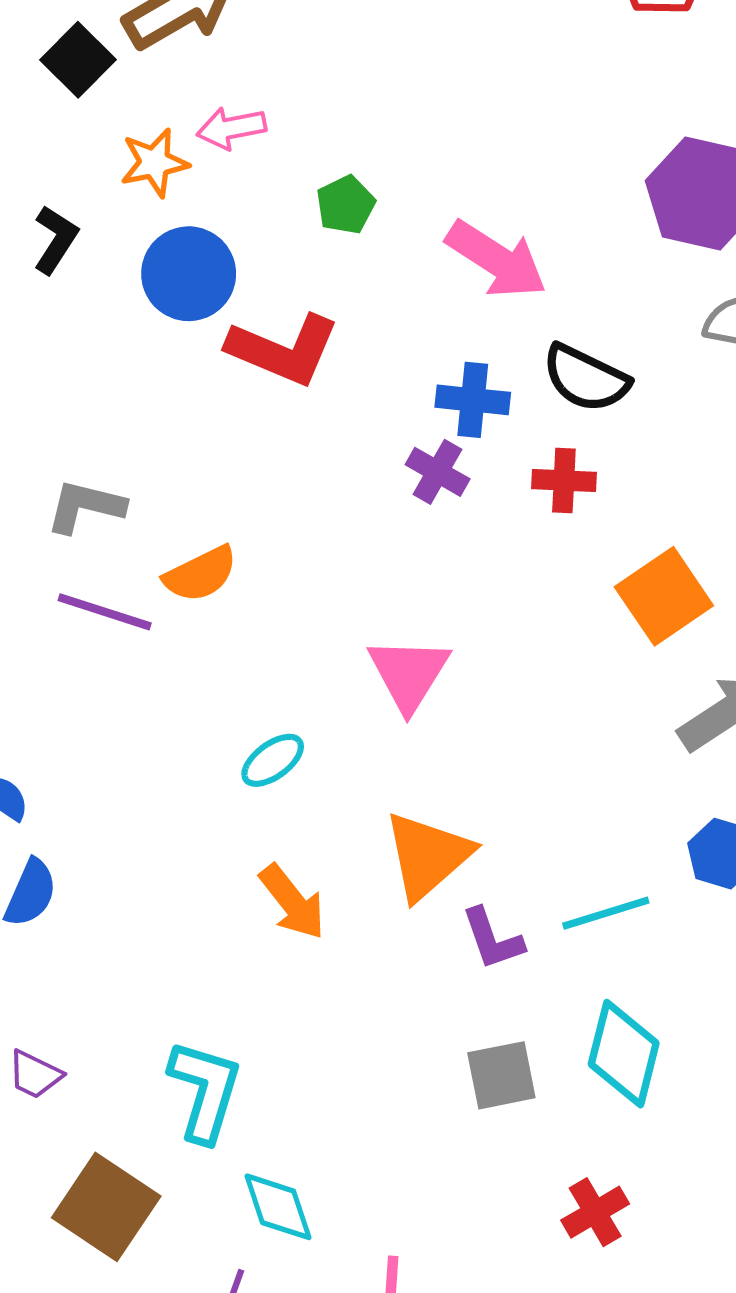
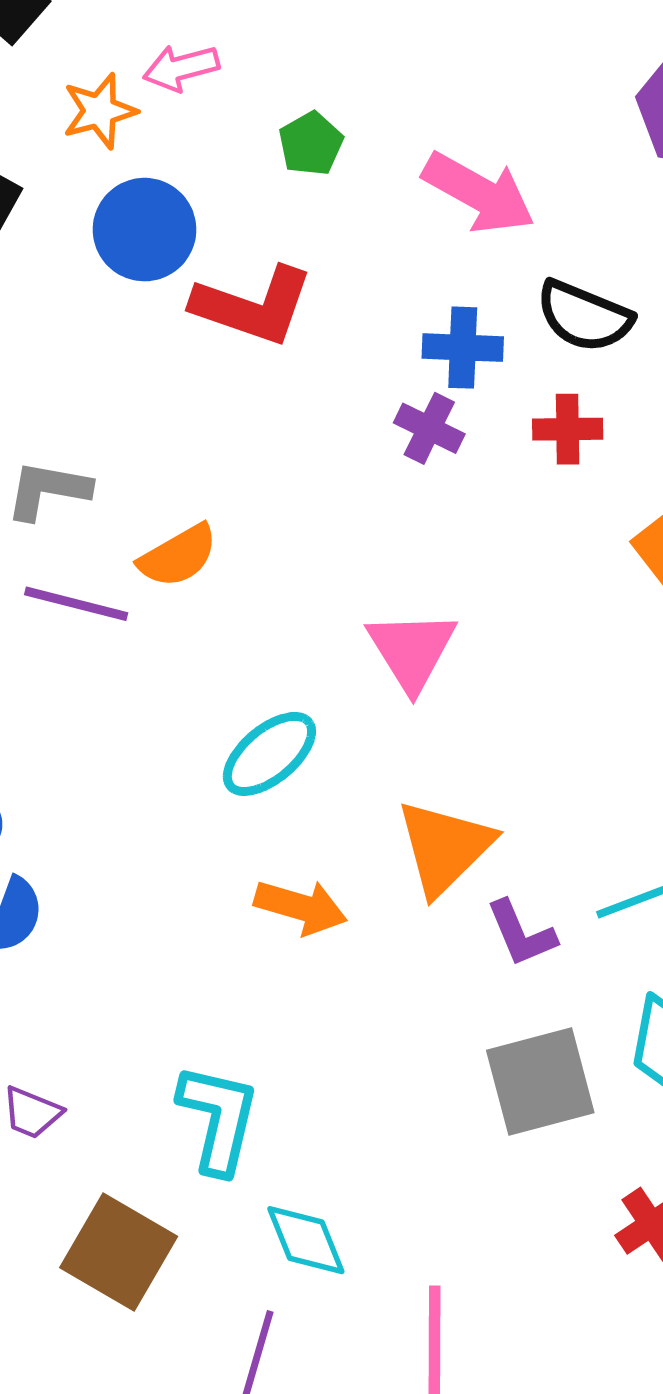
cyan ellipse: (273, 760) -> (269, 754), size x1.4
orange arrow: (292, 902) -> (301, 907), turned -32
gray square: (501, 1075) -> (540, 1082), size x1.4

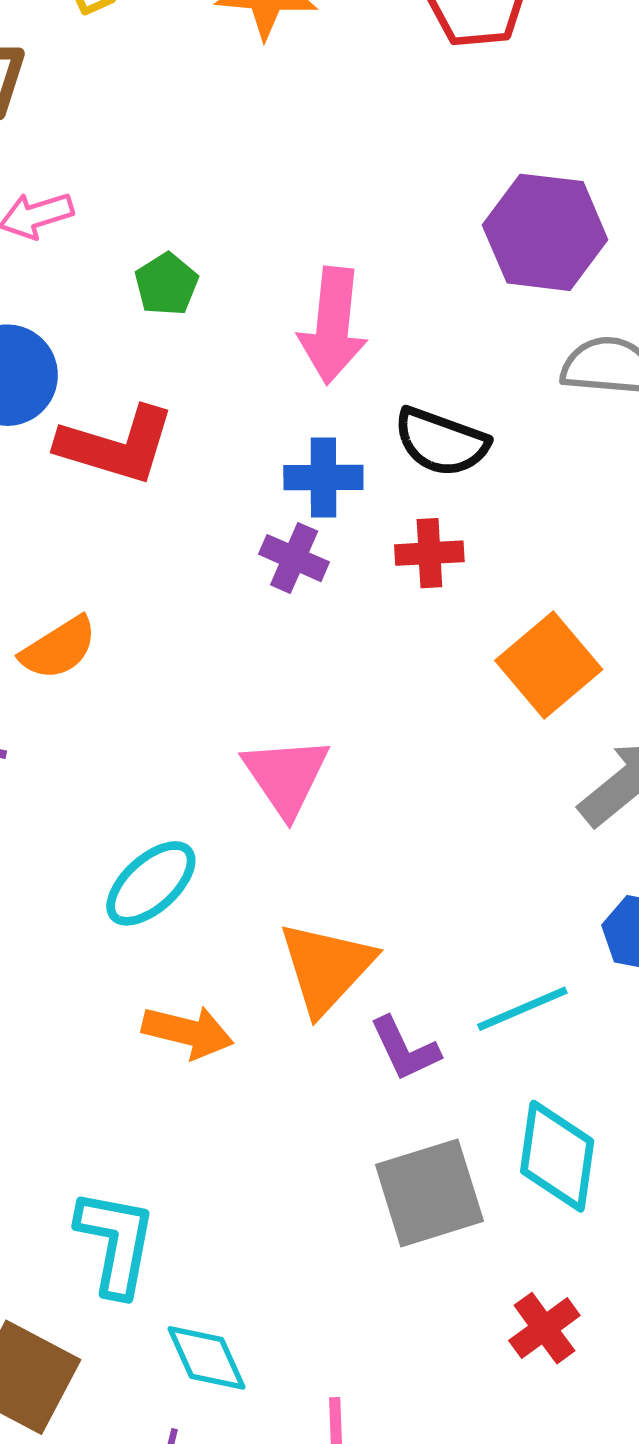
pink arrow: (479, 193) -> (333, 326), turned 69
orange semicircle: (178, 556) -> (59, 648), moved

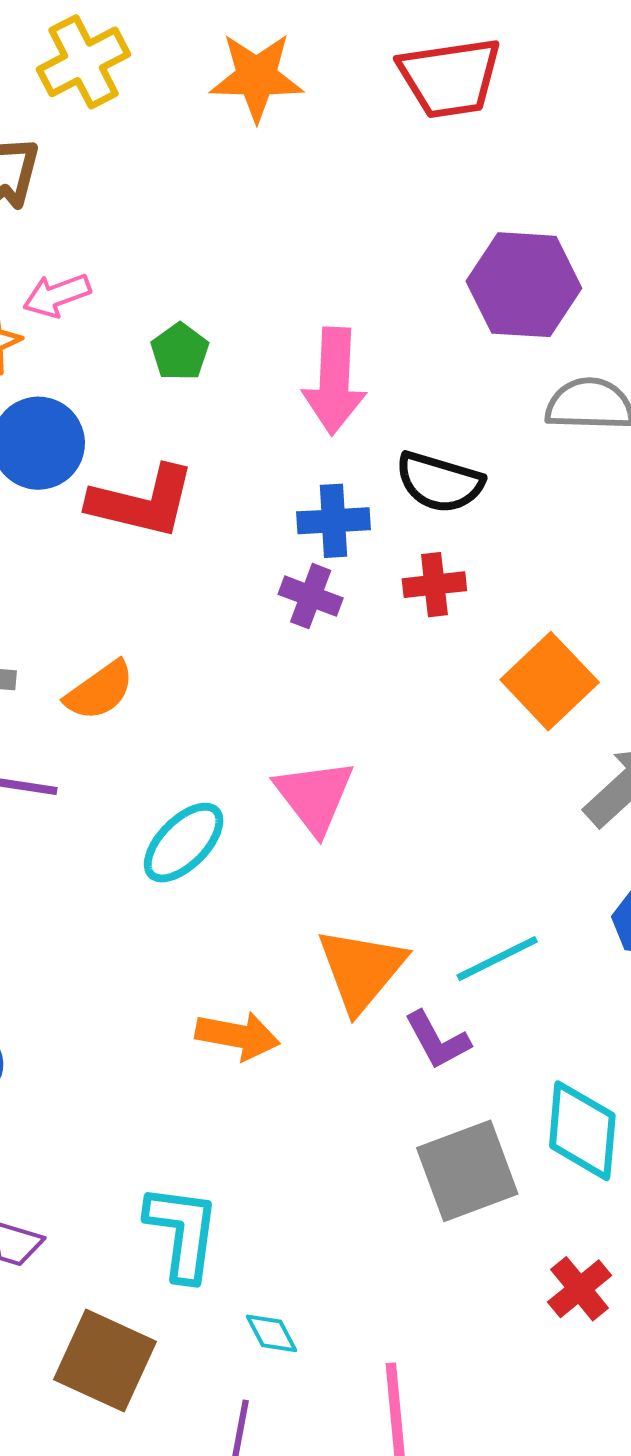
cyan ellipse: (151, 883) -> (184, 843), moved
cyan line: (522, 1009) -> (497, 959), moved
cyan diamond: (207, 1358) -> (271, 1333), size x0.7

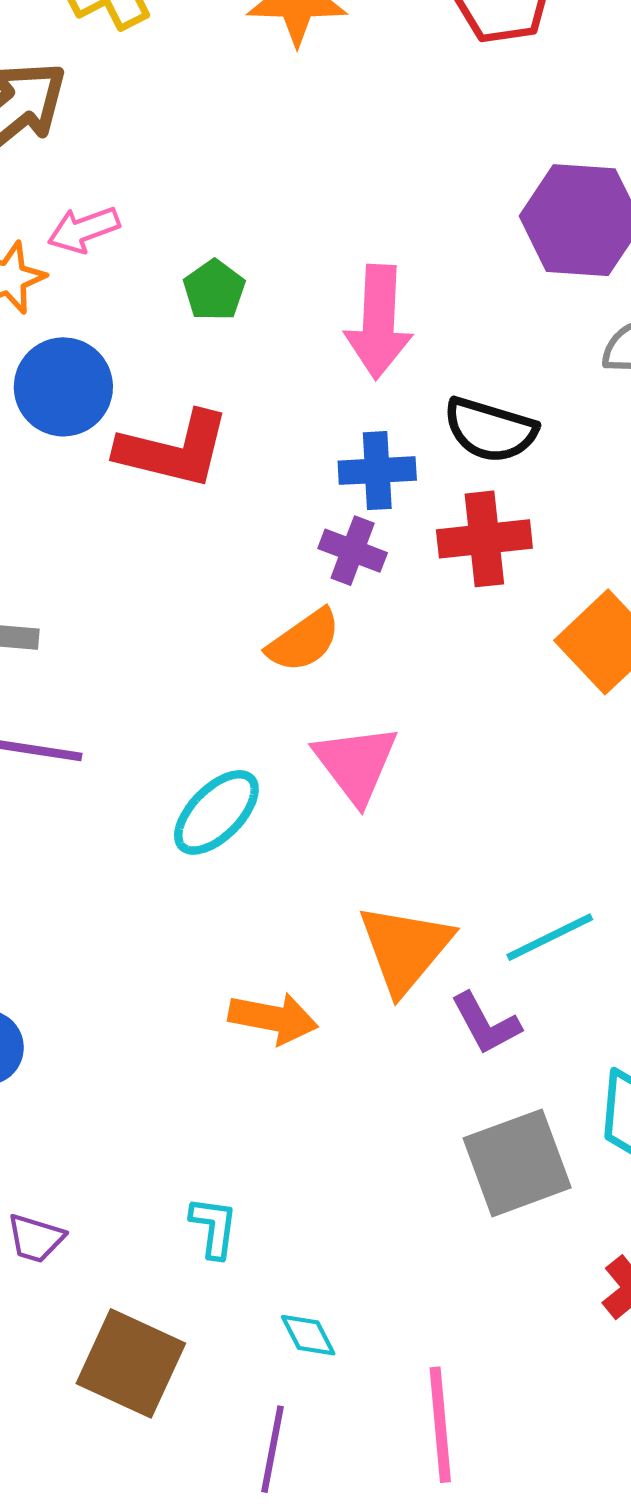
red cross: (434, 585) -> (484, 539), size x1.4
orange semicircle: (100, 691) -> (304, 641), moved
cyan L-shape: (182, 1232) -> (214, 1227), size x0.6

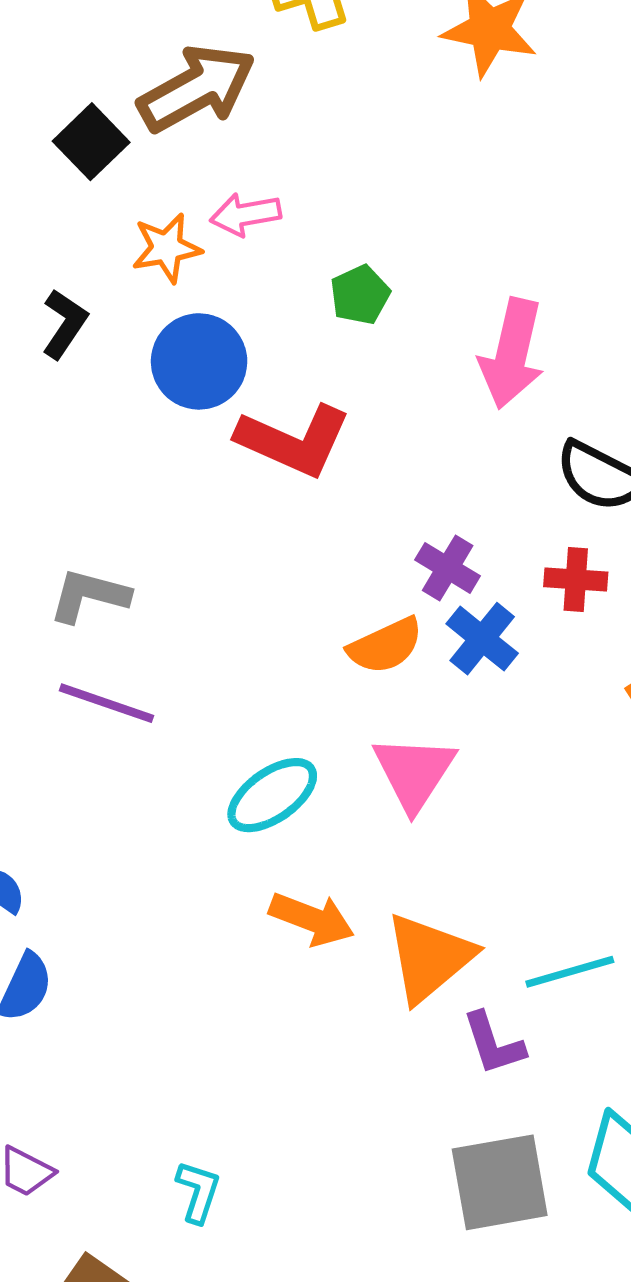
blue cross: (377, 471) -> (482, 639), moved, turned 32
red cross: (484, 539) -> (576, 579), size x0.7
orange arrow: (273, 1018) -> (312, 919), moved

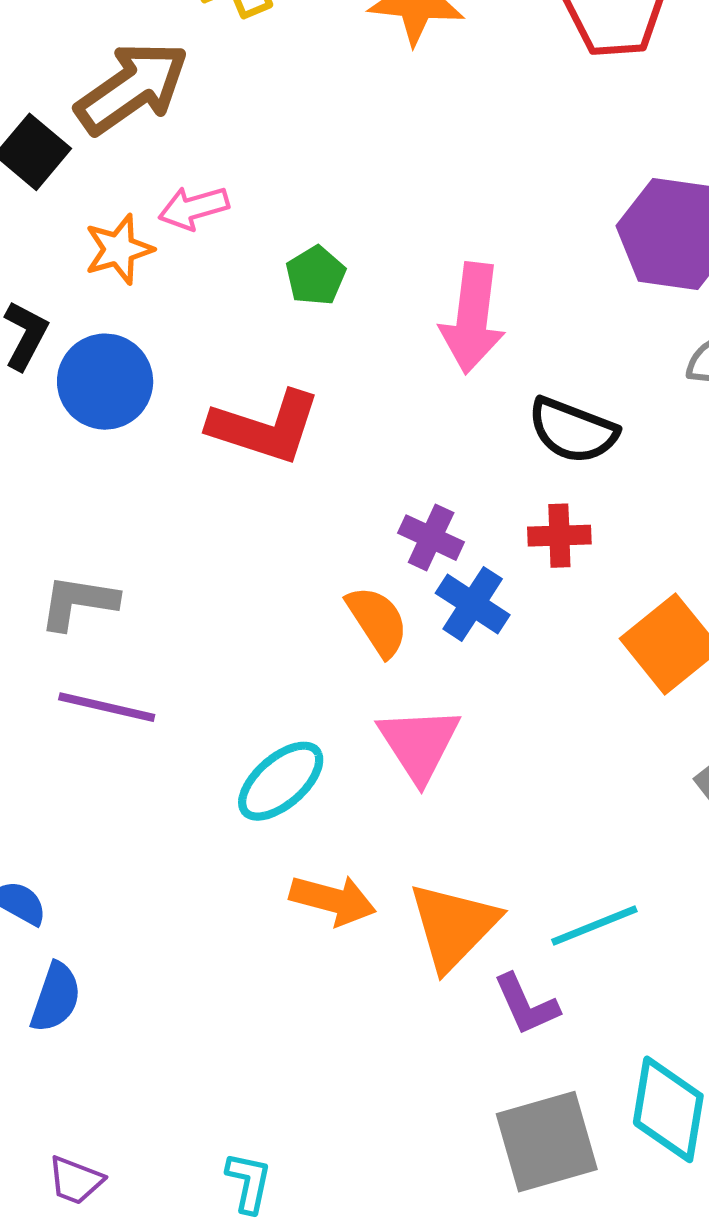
blue circle: (199, 361) -> (105, 382), moved
orange semicircle: (385, 646) -> (377, 621), turned -92

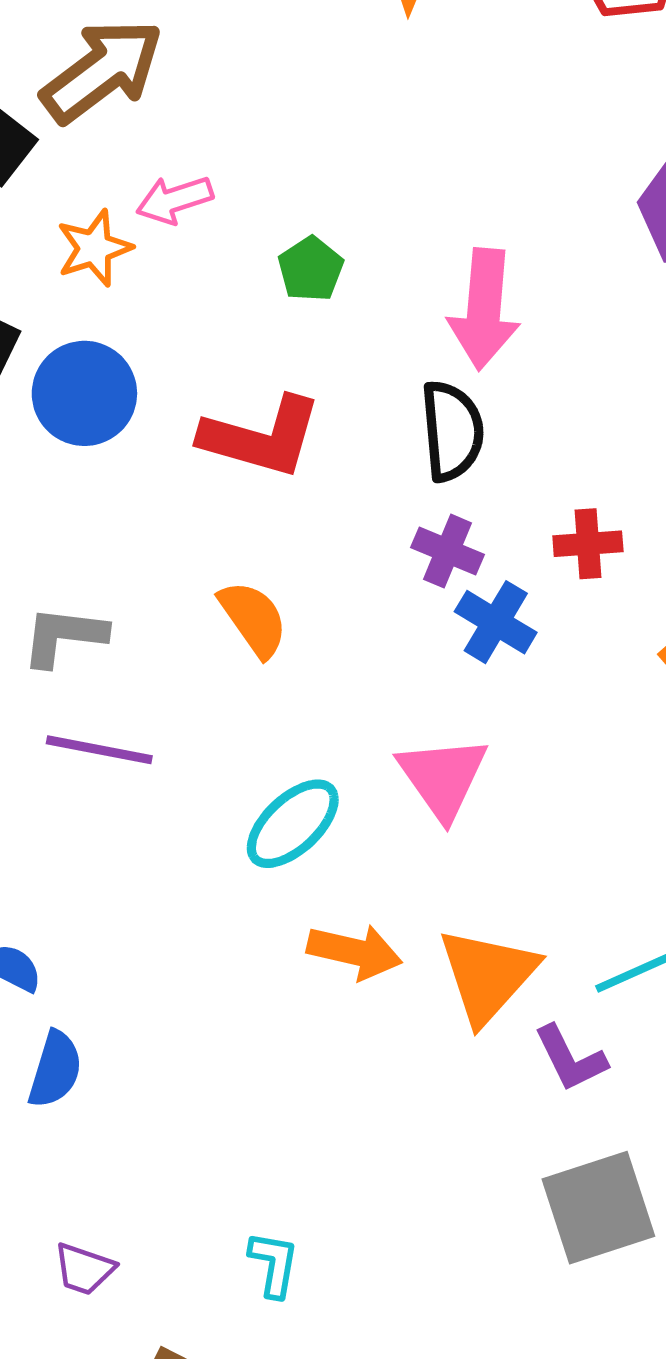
black semicircle: (573, 430) -> (452, 431), moved, turned -114
orange semicircle: (377, 621) -> (253, 619), moved

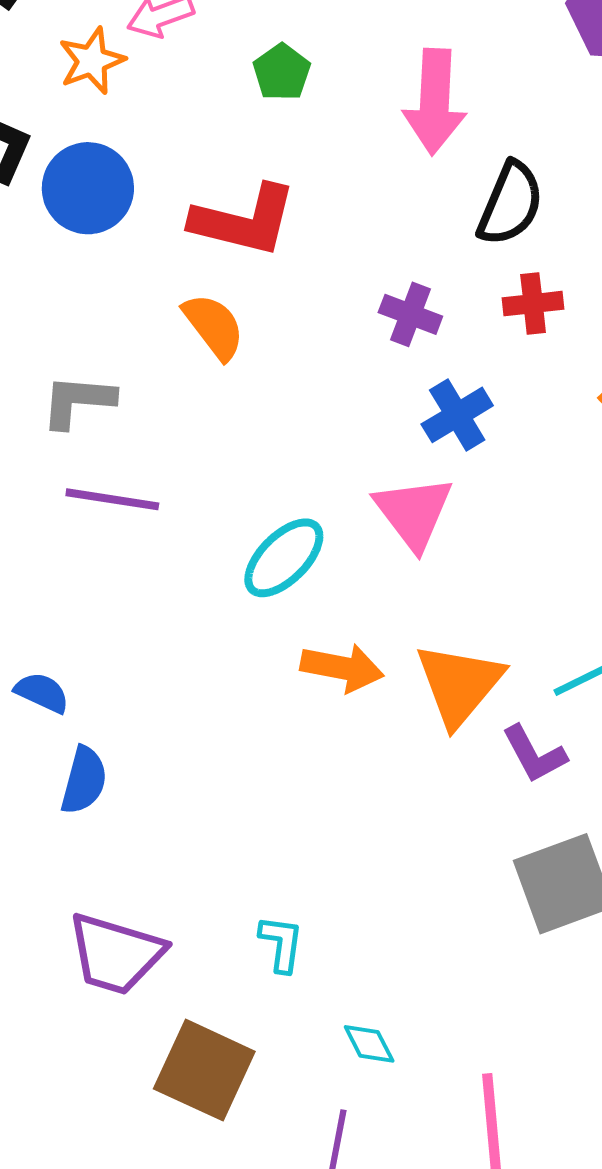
black semicircle: (452, 431) -> (510, 204), moved, turned 30
orange semicircle: (253, 619) -> (214, 326), moved
blue cross: (496, 622) -> (457, 415), moved, turned 30
purple trapezoid: (84, 1269) -> (116, 954), size x1.8

